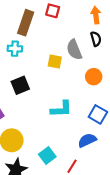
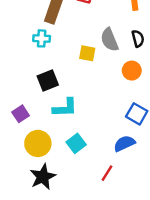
black semicircle: (96, 39) -> (138, 38), moved
cyan L-shape: (61, 109) -> (65, 108), moved
cyan square: (47, 155) -> (76, 143), moved

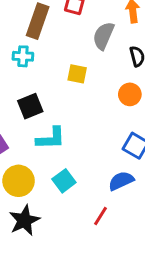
gray semicircle: (109, 40) -> (103, 36), moved, turned 45

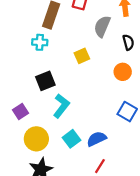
yellow square: (77, 74) -> (82, 56), turned -35
cyan L-shape: (51, 138) -> (61, 106), turned -50
blue semicircle: (121, 181) -> (97, 139), moved

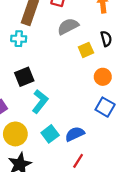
gray semicircle: (102, 26) -> (68, 26), moved, turned 40
yellow square: (82, 56) -> (86, 50), moved
orange circle: (123, 72) -> (103, 77), moved

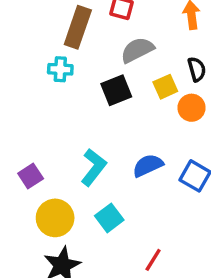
black square: (24, 77) -> (116, 90), moved
orange circle: (103, 77) -> (192, 108), moved
blue semicircle: (75, 134) -> (148, 165), moved

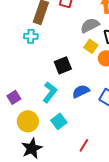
gray semicircle: (137, 50) -> (90, 25), moved
yellow square: (165, 87) -> (91, 46), turned -32
black square: (116, 90) -> (63, 65), moved

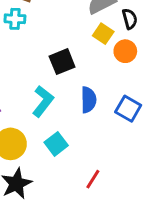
blue semicircle: (81, 91) -> (88, 100), turned 114

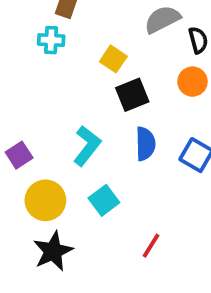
yellow square: (103, 34) -> (113, 59), moved
black square: (62, 62) -> (132, 95), moved

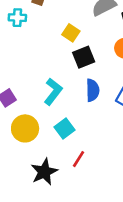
cyan cross: (51, 40) -> (17, 18), moved
red line: (151, 246) -> (79, 159), moved
black star: (53, 251) -> (44, 172), moved

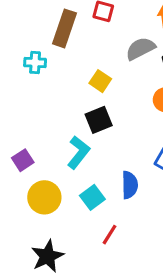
black square: (84, 57) -> (99, 120), moved
blue semicircle: (93, 90) -> (130, 185), moved
black star: (44, 172) -> (47, 256), moved

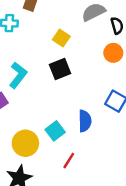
cyan L-shape: (78, 152) -> (18, 75), moved
yellow circle: (44, 197) -> (25, 143), moved

